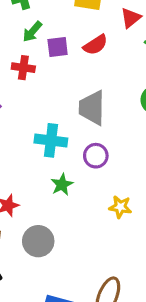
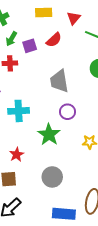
cyan cross: (51, 140) -> (19, 111), moved
green star: (62, 185) -> (49, 135), size x1.5
gray circle: (38, 241) -> (52, 177), moved

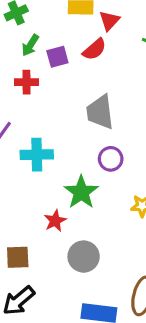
red triangle: (74, 18) -> (109, 21), moved
red star: (17, 155) -> (55, 221), moved

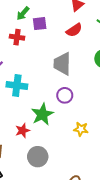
red semicircle: (94, 49) -> (74, 30), moved

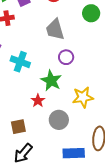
cyan cross: (17, 86) -> (20, 62), turned 30
yellow star: (81, 129) -> (83, 97), moved, size x1.5

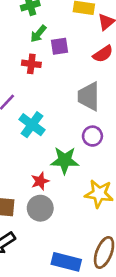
green star: (51, 81) -> (65, 160), turned 30
gray circle: (59, 120) -> (40, 208), moved

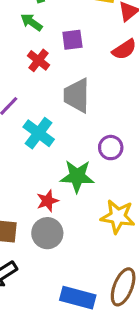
green arrow: (38, 34) -> (31, 22), moved, turned 84
red cross: (31, 64) -> (39, 60), turned 30
gray trapezoid: (89, 96) -> (77, 95), moved

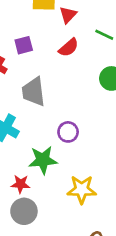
red star: (47, 201) -> (21, 184), turned 30

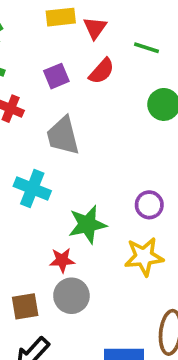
purple square: (24, 45) -> (56, 76), moved
purple circle: (68, 132) -> (149, 205), moved

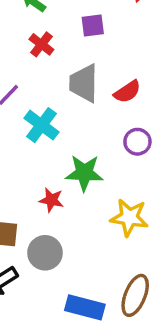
red semicircle: (102, 71) -> (127, 92), moved
purple circle: (149, 205) -> (137, 142), moved
gray circle: (71, 296) -> (45, 253), moved

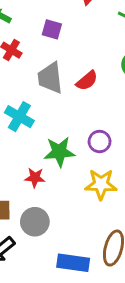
purple square: (93, 25) -> (52, 29), turned 30
purple circle: (137, 142) -> (100, 141), moved

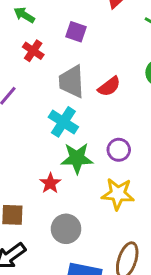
cyan cross: (19, 117) -> (63, 122), moved
red star: (35, 178) -> (50, 183), turned 30
gray circle: (35, 222) -> (66, 229), moved

